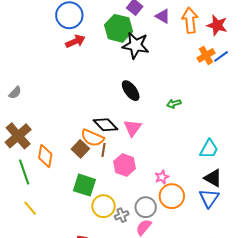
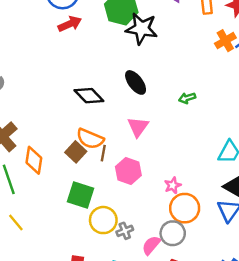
black diamond: (106, 125) -> (89, 96), moved
gray circle: (146, 207) -> (173, 233), moved

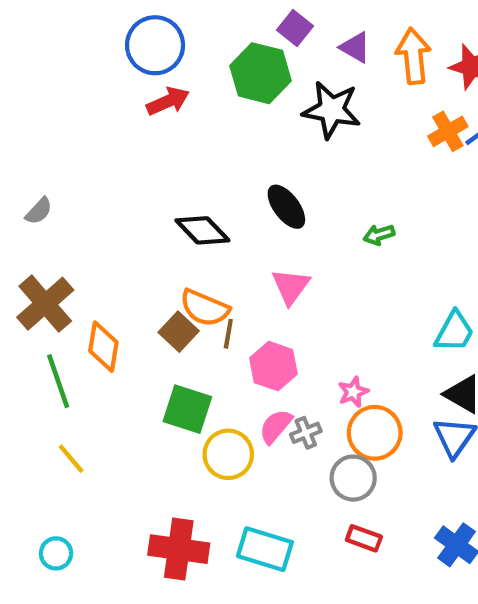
black star: (142, 29) -> (332, 110), moved
gray cross: (125, 231) -> (306, 433), moved
pink semicircle: (151, 245) -> (276, 426), moved

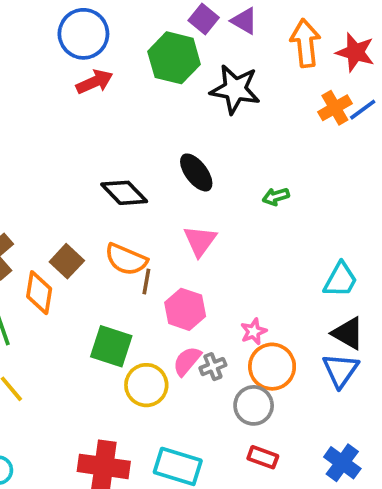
purple triangle: (355, 47) -> (244, 21), moved
brown square: (179, 332) -> (67, 261), moved

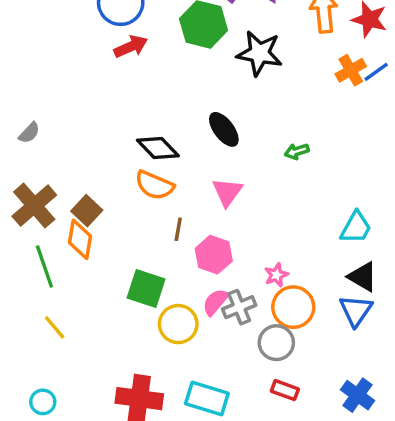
orange semicircle: (126, 259) -> (154, 185), moved
brown square: (67, 261) -> (87, 211), moved
gray cross: (213, 367) -> (239, 307), size x1.4

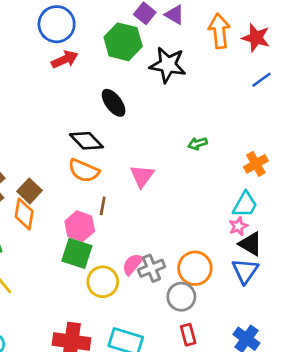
orange cross: (351, 70) -> (256, 164), moved
black ellipse: (224, 129) -> (114, 103), moved
pink hexagon: (214, 255) -> (80, 226), moved
pink star: (276, 275) -> (238, 226), moved
red rectangle: (285, 390) -> (188, 335), turned 55

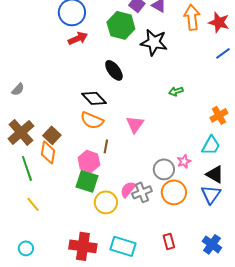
green arrow: (198, 143) -> (176, 91), moved
pink star: (238, 226) -> (184, 161), moved
gray circle: (181, 297) -> (164, 169), moved

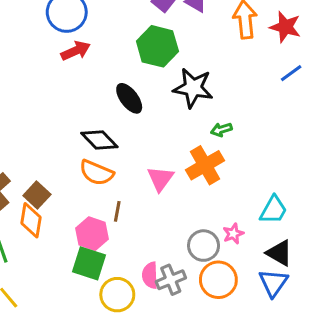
green hexagon: (121, 25) -> (157, 46), moved
black star: (154, 42) -> (193, 88), moved
orange cross: (219, 115) -> (205, 165), moved, size x1.4
pink semicircle: (128, 189) -> (150, 275), turned -42

